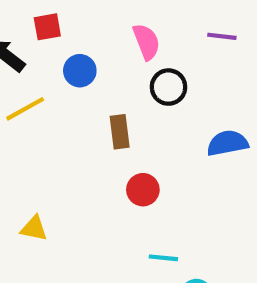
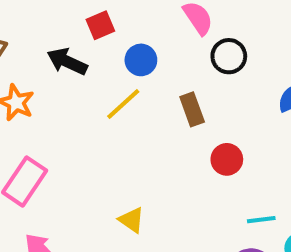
yellow line: (25, 109) -> (123, 104), moved
yellow triangle: (34, 228) -> (132, 220), turned 36

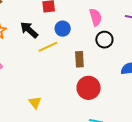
black arrow: (67, 61) -> (29, 30), moved
red circle: (227, 159) -> (89, 88), size x1.5

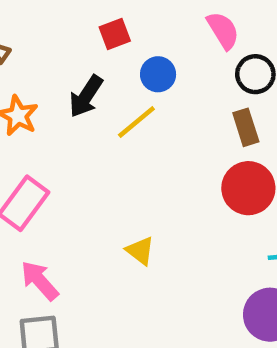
black arrow: (29, 30) -> (86, 96), turned -84
brown rectangle: (79, 59) -> (246, 127), moved

